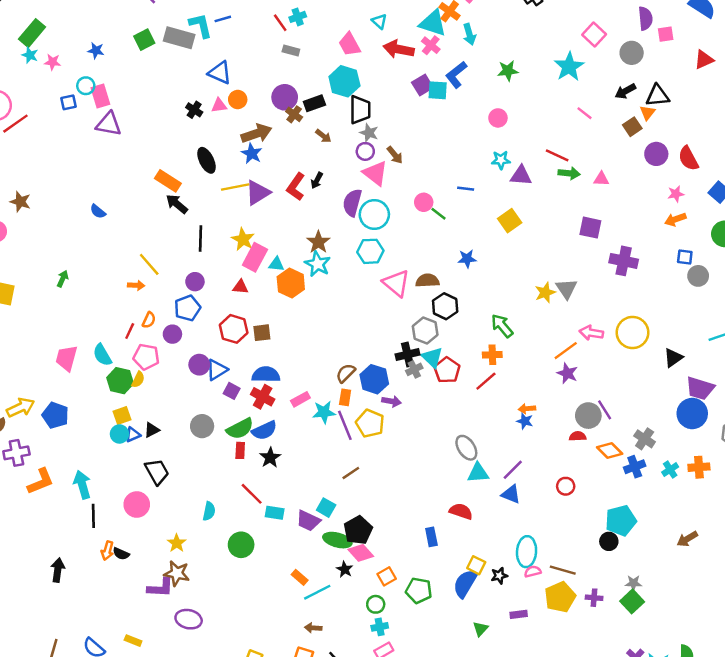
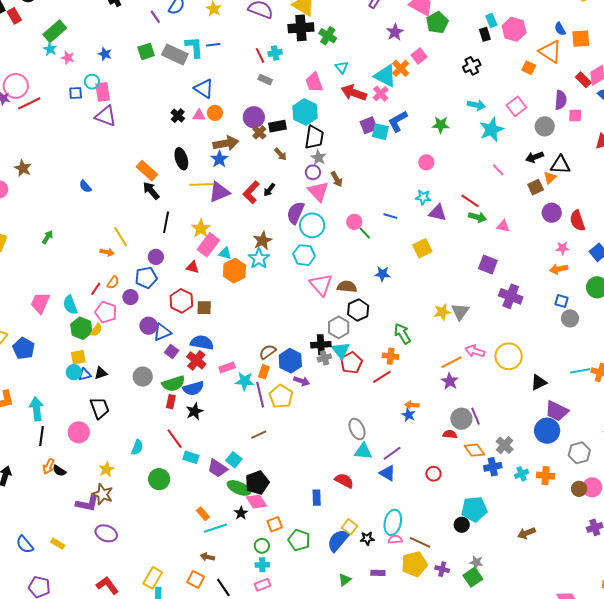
cyan arrow: (469, 34) -> (476, 105), moved, turned -72

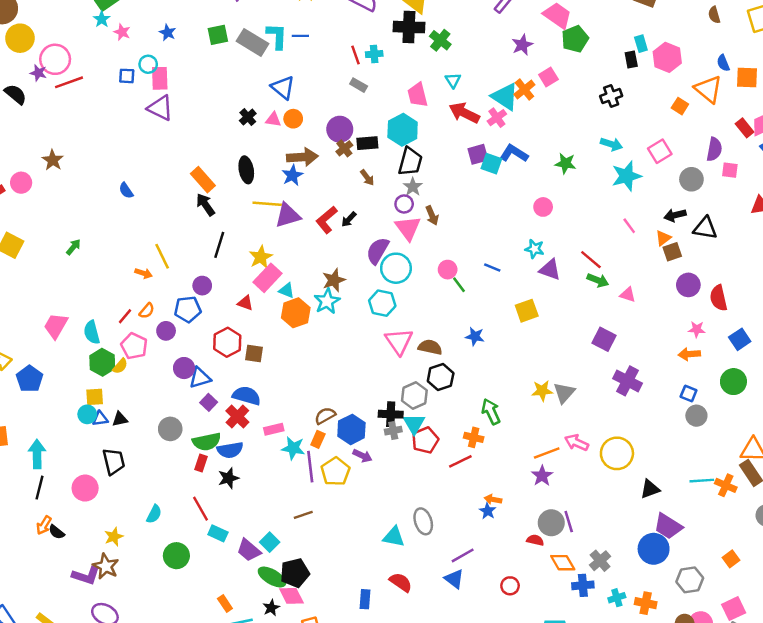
blue L-shape: (398, 121) -> (514, 153), turned 55
orange triangle: (550, 178) -> (663, 238), moved
cyan triangle: (363, 451) -> (394, 537), moved

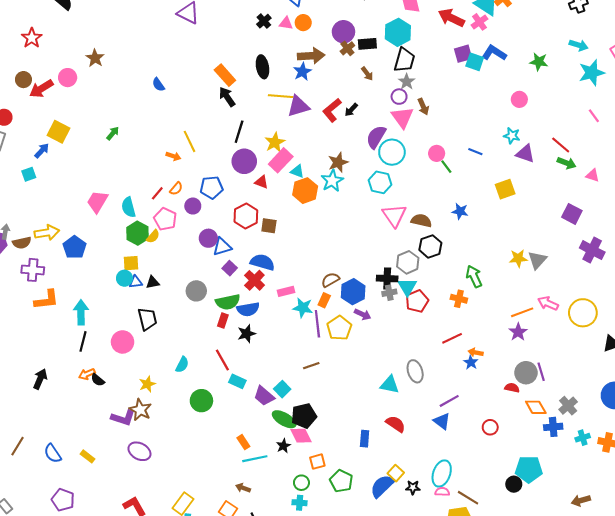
purple circle: (202, 286) -> (244, 161), moved, size x1.5
red line: (460, 461) -> (452, 338), moved
orange arrow: (44, 525) -> (87, 374), turned 35

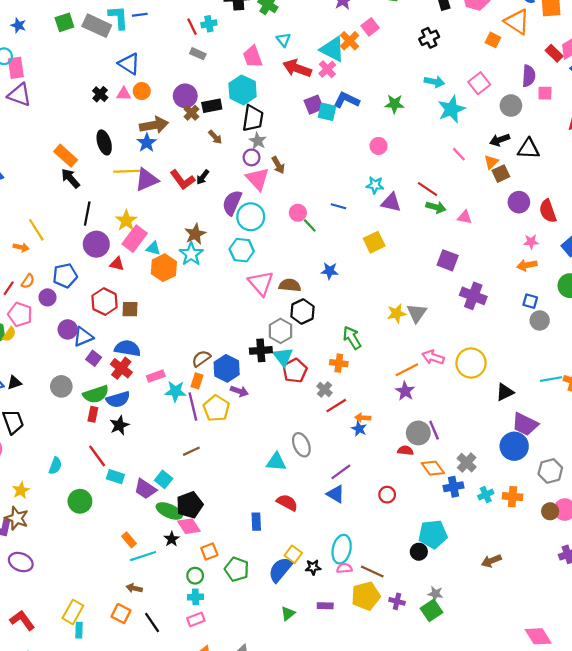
red L-shape: (332, 110) -> (182, 180), turned -80
gray cross: (389, 293) -> (324, 390), moved, turned -32

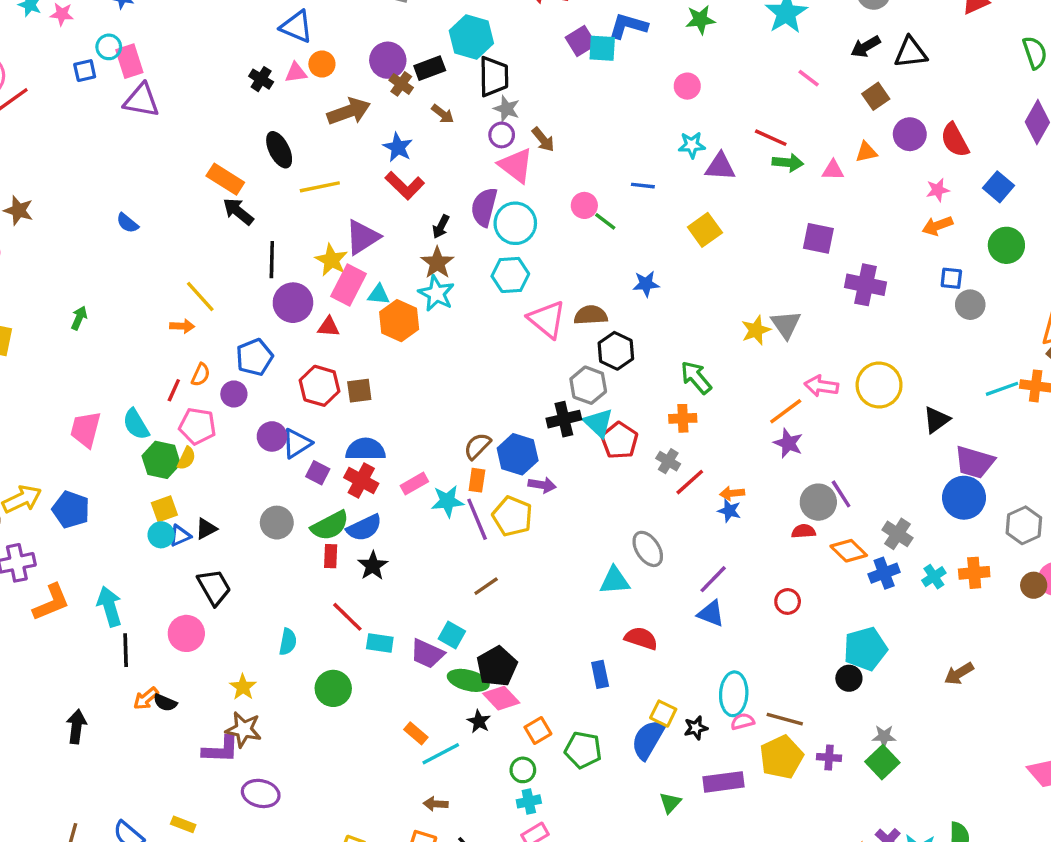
blue star: (147, 143) -> (398, 147), moved
orange triangle: (491, 162) -> (866, 152), moved, turned 40
black arrow: (203, 177) -> (441, 227), moved
purple triangle: (147, 180) -> (362, 237), moved
purple rectangle: (325, 606) -> (723, 782), size x1.6

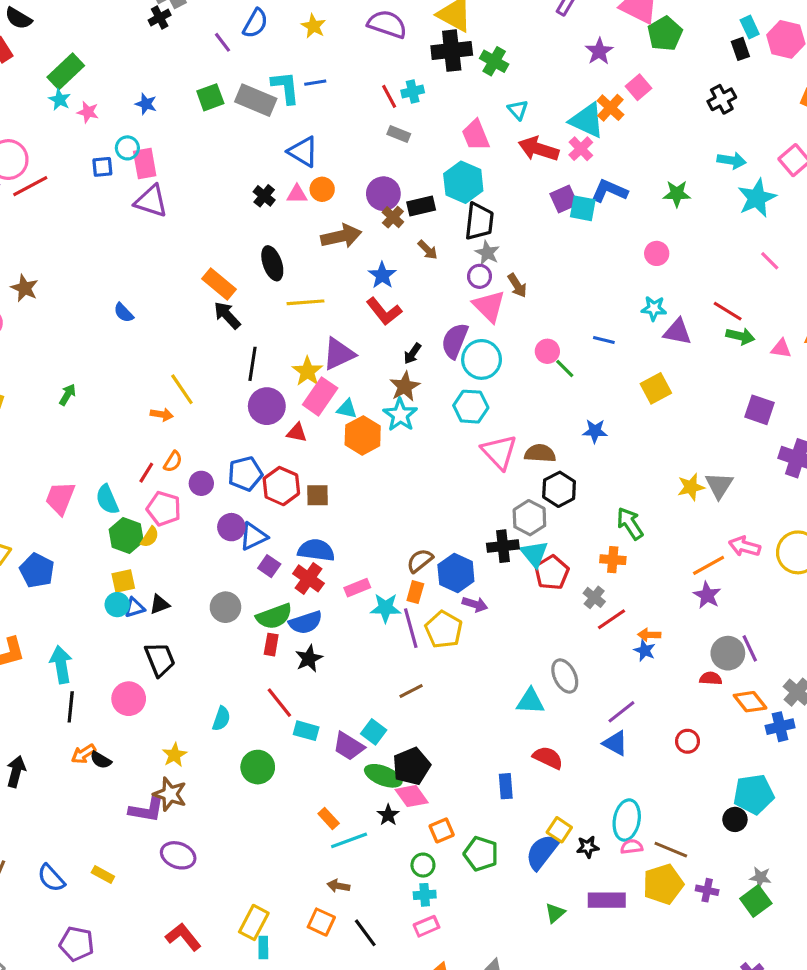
blue pentagon: (254, 357) -> (245, 474), moved

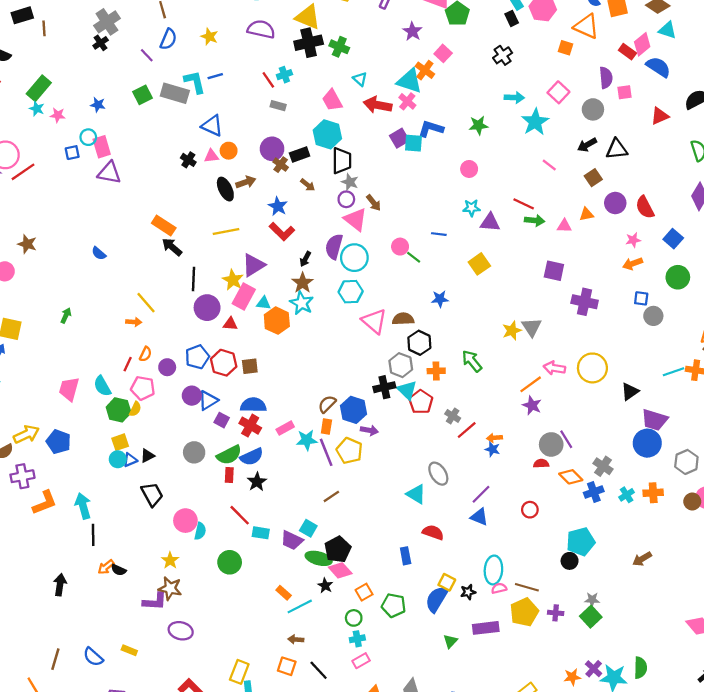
brown arrow: (341, 236) -> (246, 182), size x0.7
black ellipse: (272, 263) -> (225, 189), moved
orange cross: (613, 560) -> (436, 371), moved
pink circle: (129, 699) -> (185, 521), moved
cyan triangle: (530, 701) -> (416, 494), turned 35

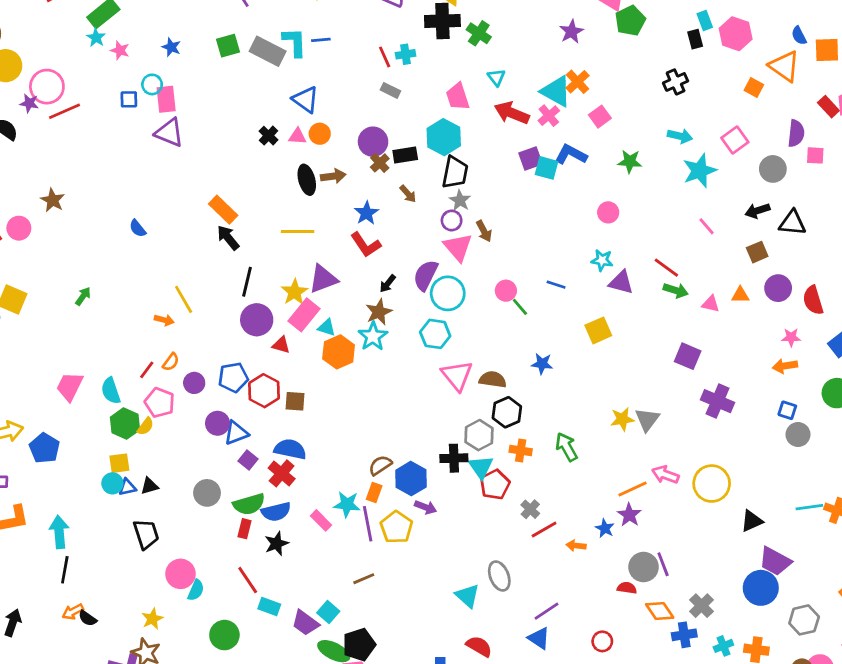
pink square: (443, 53) -> (600, 117), moved
pink rectangle: (285, 428) -> (321, 520), moved, turned 63
blue star: (492, 449) -> (605, 528), moved

